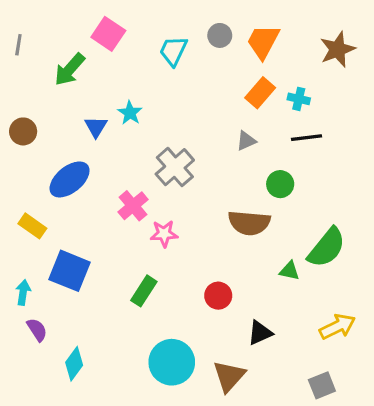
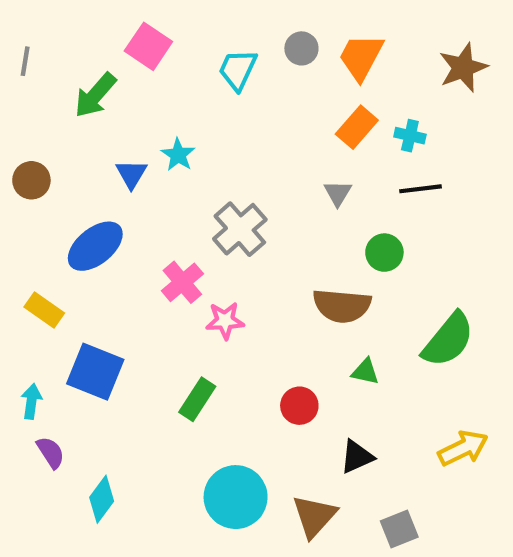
gray triangle: (246, 141) -> (338, 193), turned -35
green triangle: (289, 271) -> (365, 372), moved
gray square: (322, 385) -> (399, 529), moved

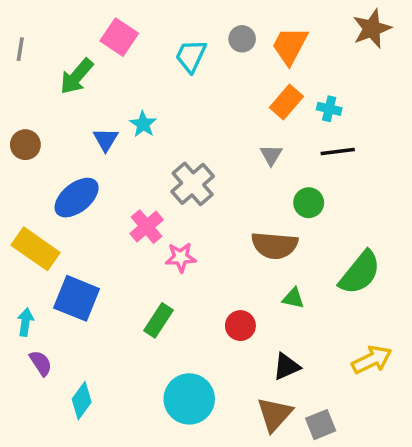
brown star: (463, 68) -> (372, 29), moved
yellow rectangle: (44, 310) -> (36, 249), size x1.5
brown triangle: (314, 516) -> (275, 414), moved

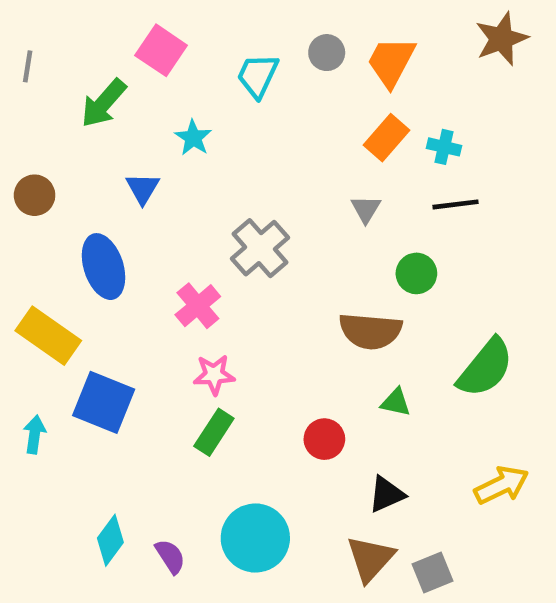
cyan star: (143, 124) -> (193, 138), moved
blue ellipse: (77, 198) -> (104, 267), turned -69
pink star: (181, 257) -> (214, 375), moved
purple semicircle: (41, 363) -> (170, 556), moved

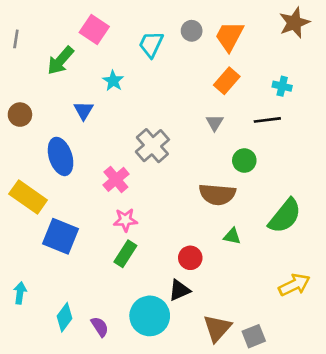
cyan cross: (444, 147) -> (282, 86), moved
cyan arrow: (35, 434) -> (20, 293), moved
black triangle: (386, 494) -> (179, 290), moved

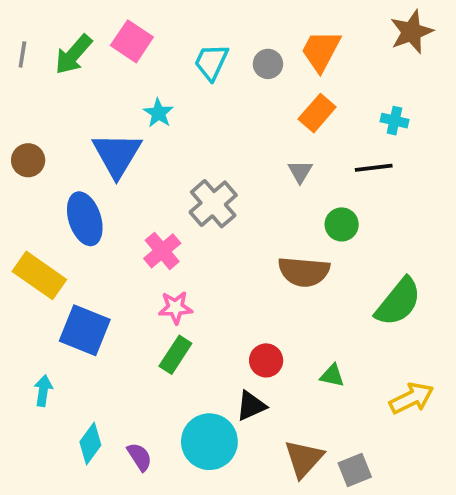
gray circle: (192, 31) -> (268, 64), moved
green arrow: (61, 61) -> (73, 54), moved
blue triangle: (83, 111) -> (117, 155), size x1.8
green triangle: (232, 236) -> (332, 376), moved
cyan arrow: (20, 293) -> (43, 391), moved

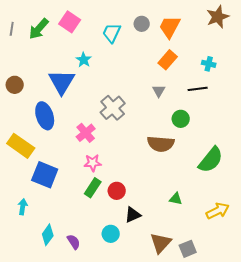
gray circle: (268, 64) -> (142, 24), moved
red circle: (266, 360) -> (117, 191), moved
cyan circle: (209, 442) -> (111, 234), size x0.6

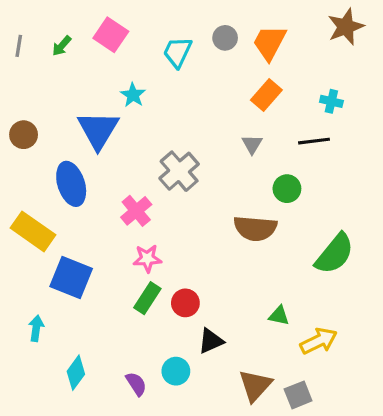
green arrow: (39, 29) -> (62, 46), size x0.6
yellow arrow: (218, 211) -> (319, 341), moved
purple semicircle: (74, 242) -> (136, 384), moved

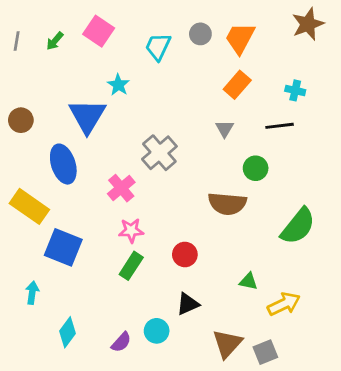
red circle: (185, 303) -> (185, 254), moved
purple semicircle: (136, 384) -> (121, 342), turned 75

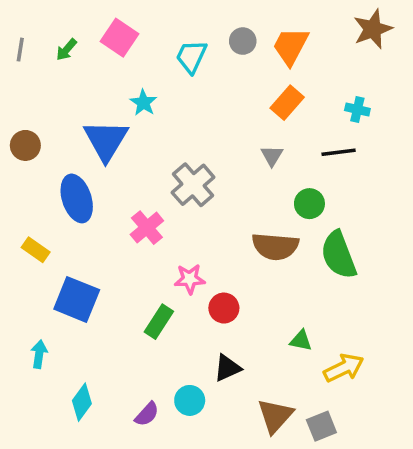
yellow rectangle: (29, 206) -> (36, 250), size x0.6
green semicircle: (298, 226) -> (339, 255), moved, turned 120
pink star: (131, 230) -> (190, 279), moved

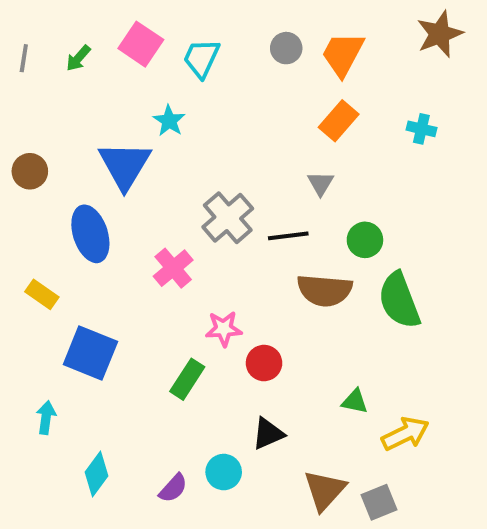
cyan trapezoid: (191, 56) -> (201, 58), moved
black line: (339, 152) -> (288, 236), moved

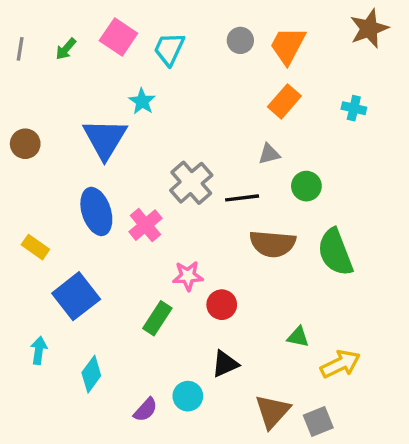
gray triangle: (321, 183) -> (269, 154), turned 45
blue ellipse: (90, 234) -> (96, 211), moved
green circle: (365, 240) -> (306, 186), moved
blue square: (90, 353) -> (76, 296), turned 30
cyan diamond: (96, 474) -> (91, 374), moved

